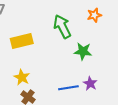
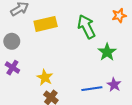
yellow rectangle: (22, 41) -> (46, 24), moved
green star: (83, 51) -> (107, 52), turned 30

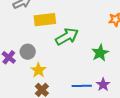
green arrow: (86, 27) -> (67, 37), moved, turned 80
gray circle: (12, 41) -> (28, 52), moved

